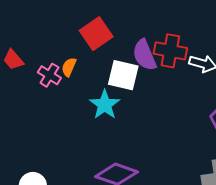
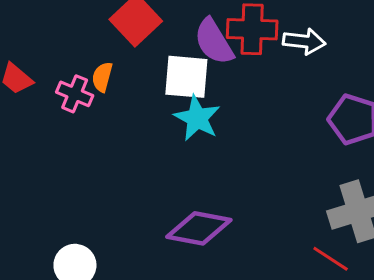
cyan star: (105, 105) -> (197, 118), moved

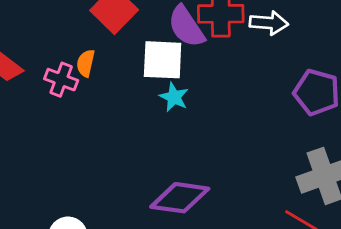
cyan star: (197, 118) -> (174, 97), size x0.7

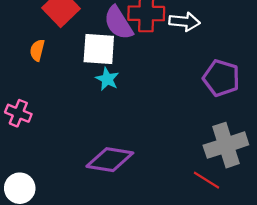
pink cross: (61, 80) -> (18, 113), moved

